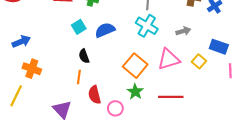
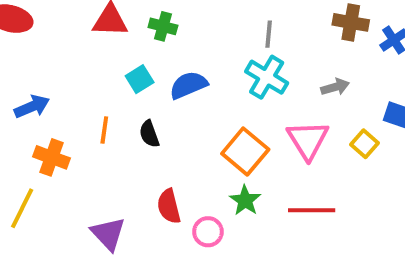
pink triangle: (169, 59) -> (308, 140), turned -45
orange line: (79, 77) -> (104, 130), moved

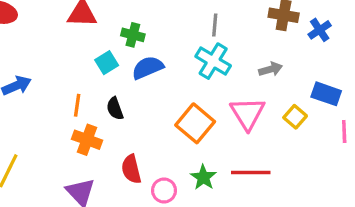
green cross: (163, 26) -> (133, 35), moved
orange cross: (51, 157) -> (87, 140), moved
green star: (245, 200) -> (203, 177), moved

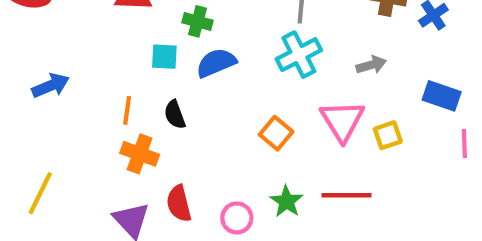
cyan cross: (213, 61) -> (299, 55), turned 32
cyan square: (107, 63) -> (164, 57), turned 35
yellow square: (295, 117) -> (388, 135), moved, turned 30
orange square: (195, 123) -> (276, 133), size x0.7
red semicircle: (131, 169) -> (179, 203), moved

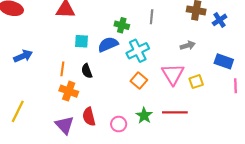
green cross: (197, 21) -> (122, 25), moved
cyan cross: (299, 55) -> (138, 51), moved

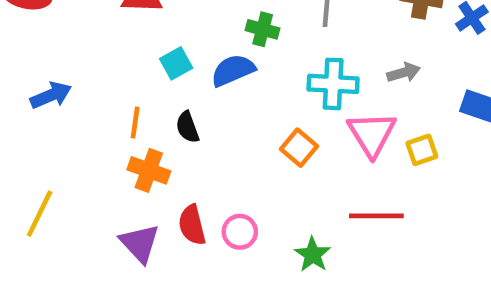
cyan square: (81, 41) -> (176, 63), turned -32
cyan cross: (138, 51) -> (333, 84), moved, turned 30
green star: (144, 116) -> (313, 255), moved
pink circle: (119, 124) -> (240, 232), moved

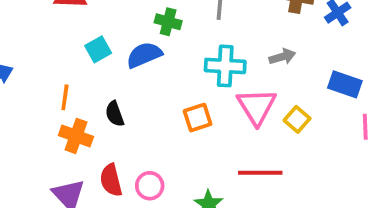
black semicircle: (187, 127) -> (115, 114), moved
orange square: (299, 148) -> (198, 118), turned 32
yellow square: (422, 150) -> (297, 119), turned -30

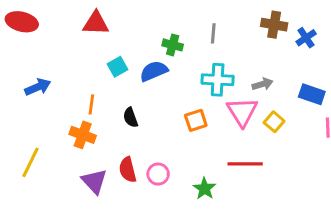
gray arrow: (282, 57) -> (263, 84), moved
orange cross: (76, 136) -> (83, 135), moved

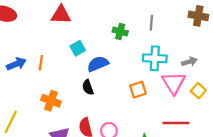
blue semicircle: (154, 71) -> (98, 64), moved
orange line: (91, 104) -> (41, 63), moved

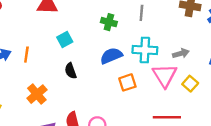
blue semicircle: (98, 64) -> (111, 56), moved
black semicircle: (88, 87) -> (71, 71), moved
orange cross: (51, 101) -> (37, 94), turned 30

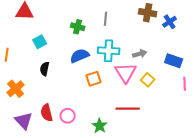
black semicircle: (71, 71) -> (45, 69), turned 32

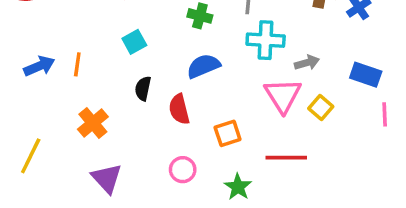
cyan cross: (109, 51) -> (266, 40), moved
orange square: (94, 79) -> (228, 133), moved
red semicircle: (47, 113) -> (179, 109), moved

